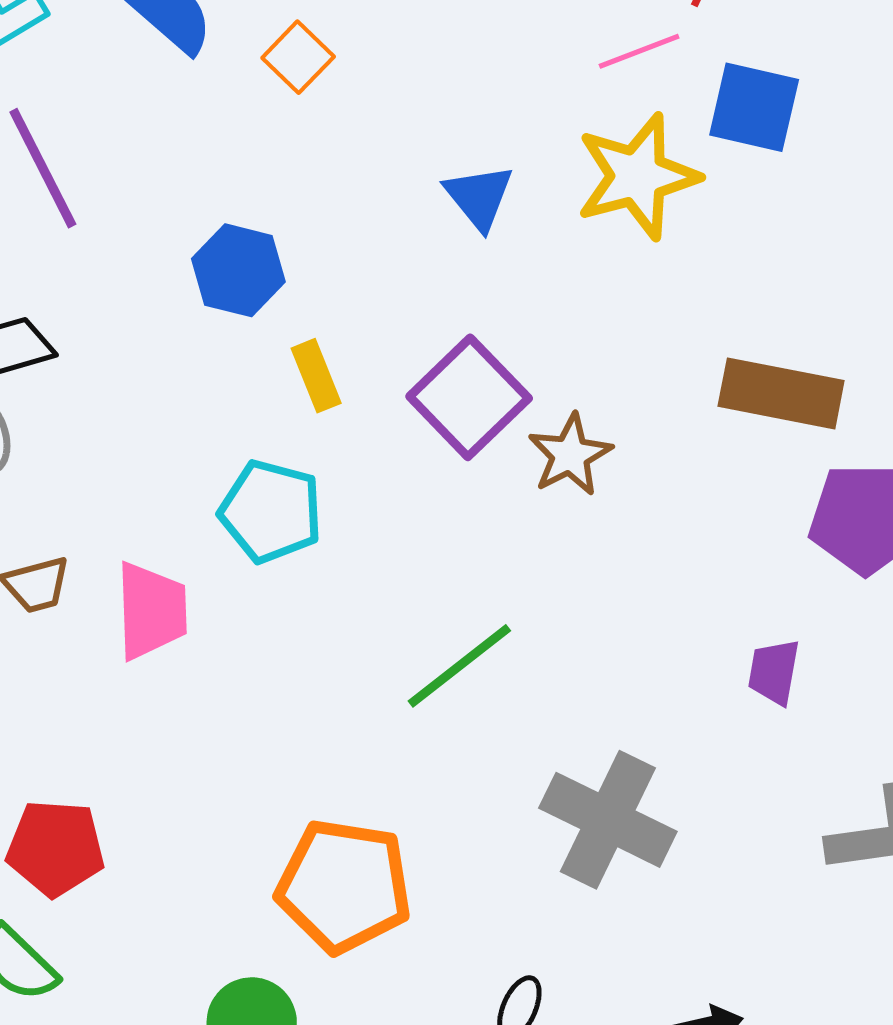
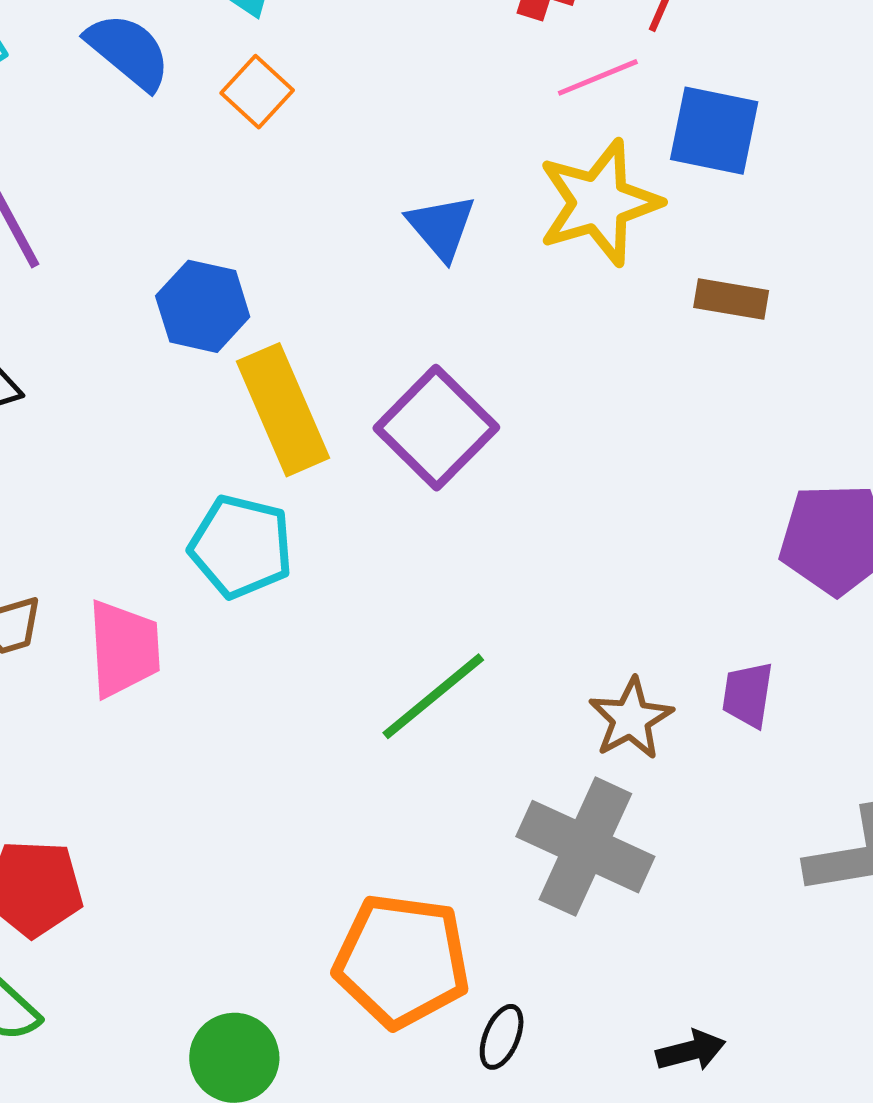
yellow rectangle: (316, 376) -> (283, 410), size x1.8
brown rectangle: (781, 393) -> (731, 299), moved, size x0.6
brown star: (570, 455) -> (631, 719), moved
orange pentagon: (344, 886) -> (402, 961), moved

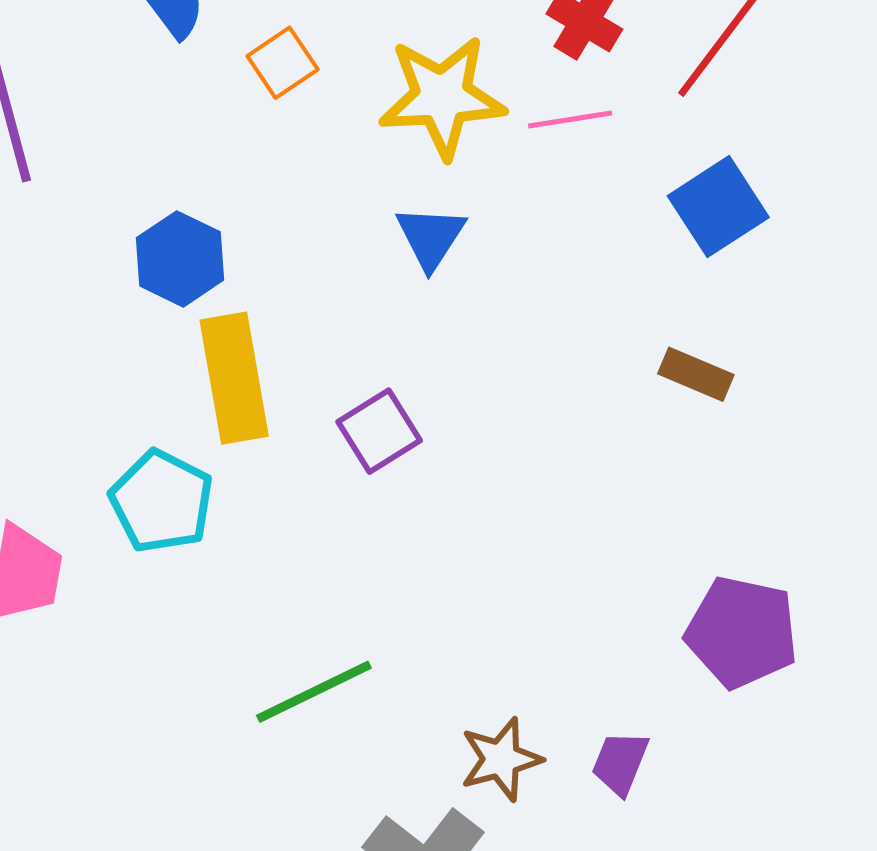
pink line: (598, 77) -> (570, 120), moved
blue square: (714, 131) -> (718, 207), turned 32
yellow star: (599, 203) -> (442, 97), moved
purple square: (436, 428) -> (379, 431), size x0.7

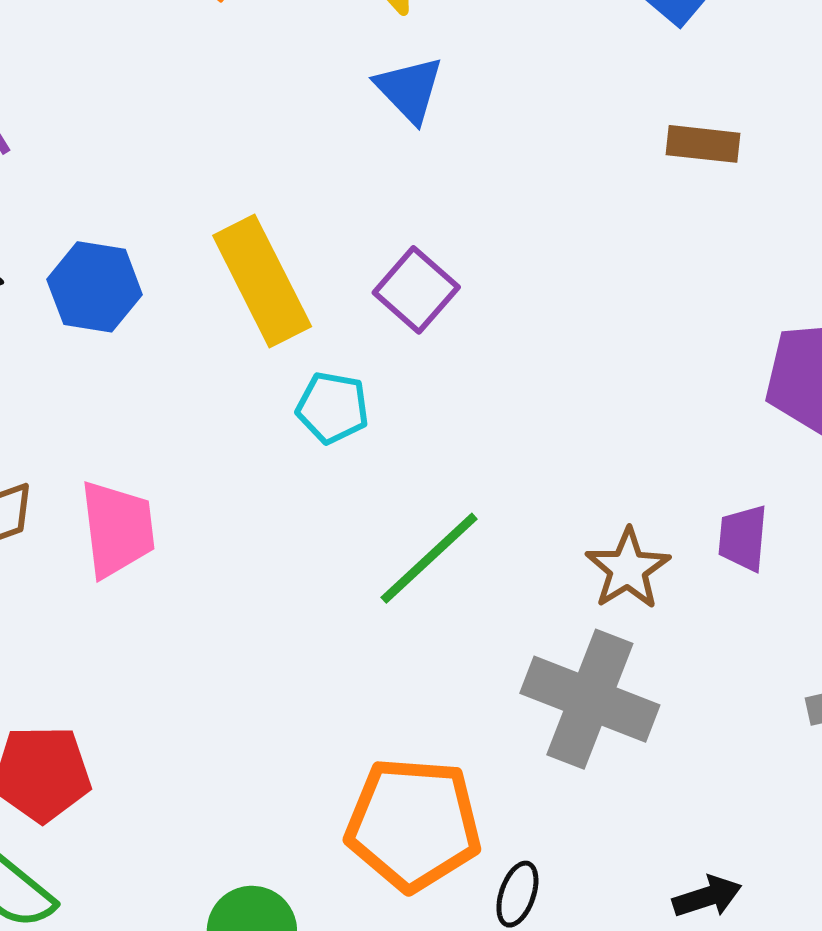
blue hexagon: (180, 259) -> (95, 287), moved
cyan pentagon: (162, 501) -> (333, 408), moved, size x0.7

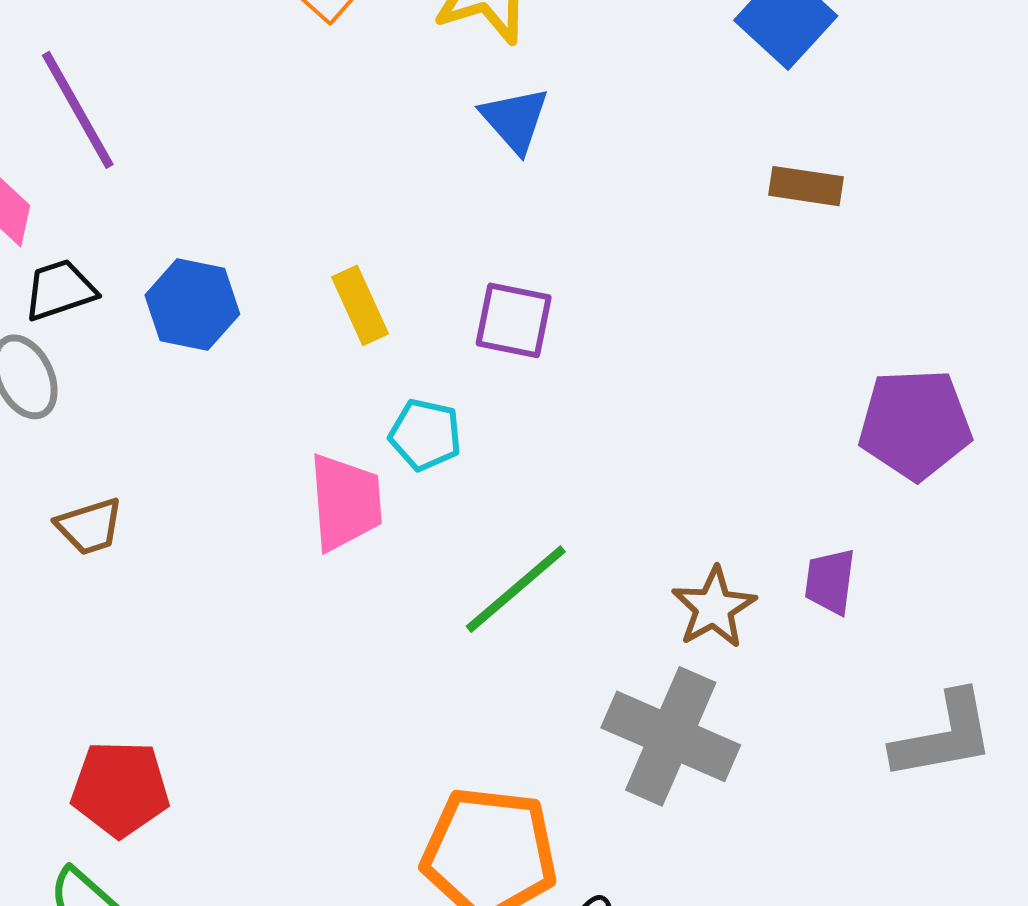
yellow rectangle: (262, 281) -> (360, 305), size x0.6
purple square: (416, 290) -> (514, 320), turned -32
pink trapezoid: (117, 529) -> (345, 502), moved

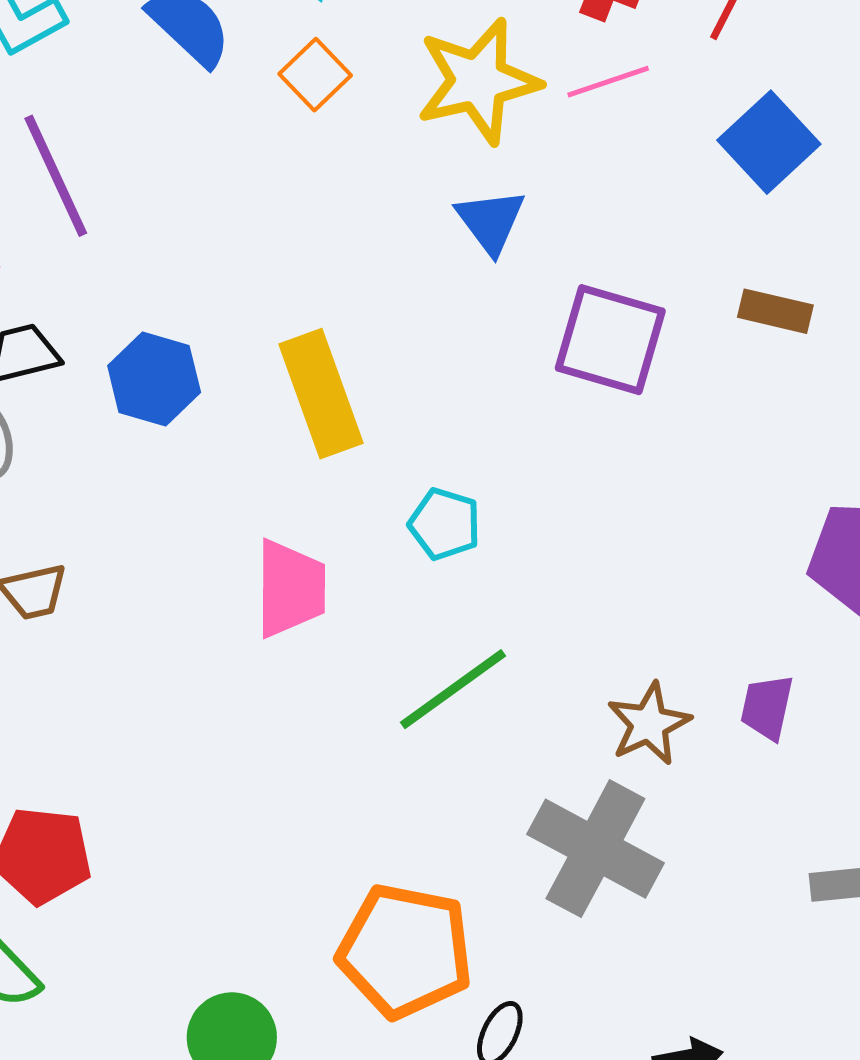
yellow rectangle: (360, 305) -> (321, 394), size x1.6
purple square: (514, 320) -> (610, 340), moved, size x1.4
cyan pentagon: (425, 435) -> (445, 524), moved

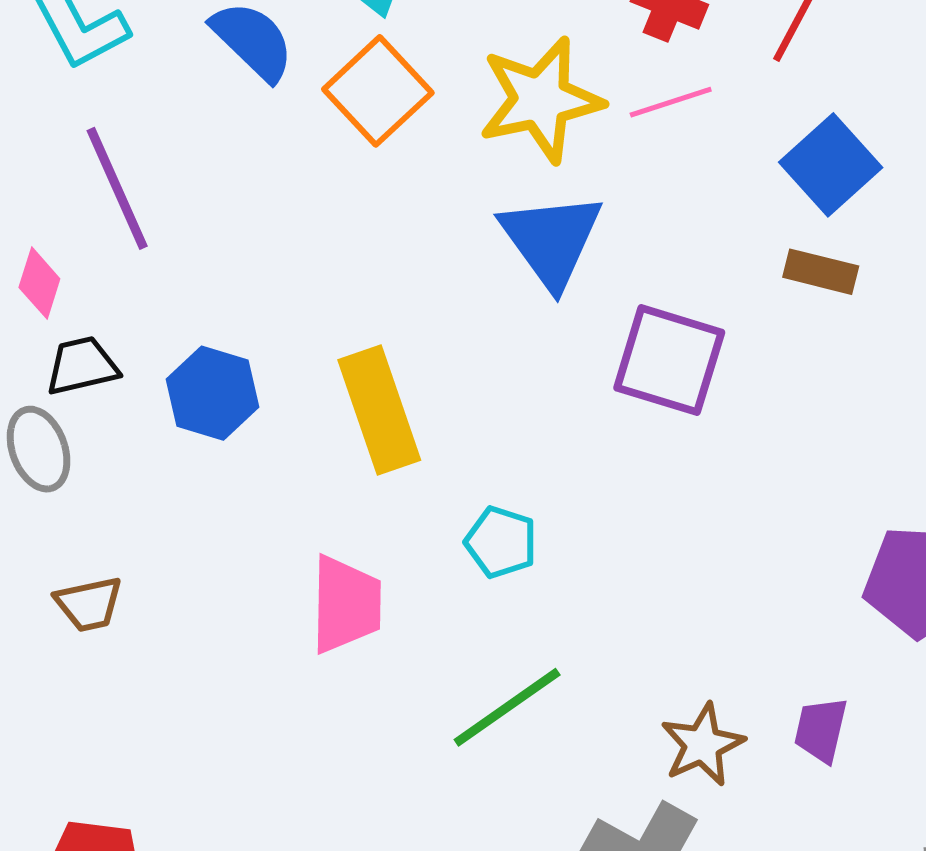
orange square: (315, 75) -> (378, 91), size x1.5
blue triangle: (491, 221) -> (551, 240), size x1.5
brown rectangle: (775, 311) -> (821, 272), moved

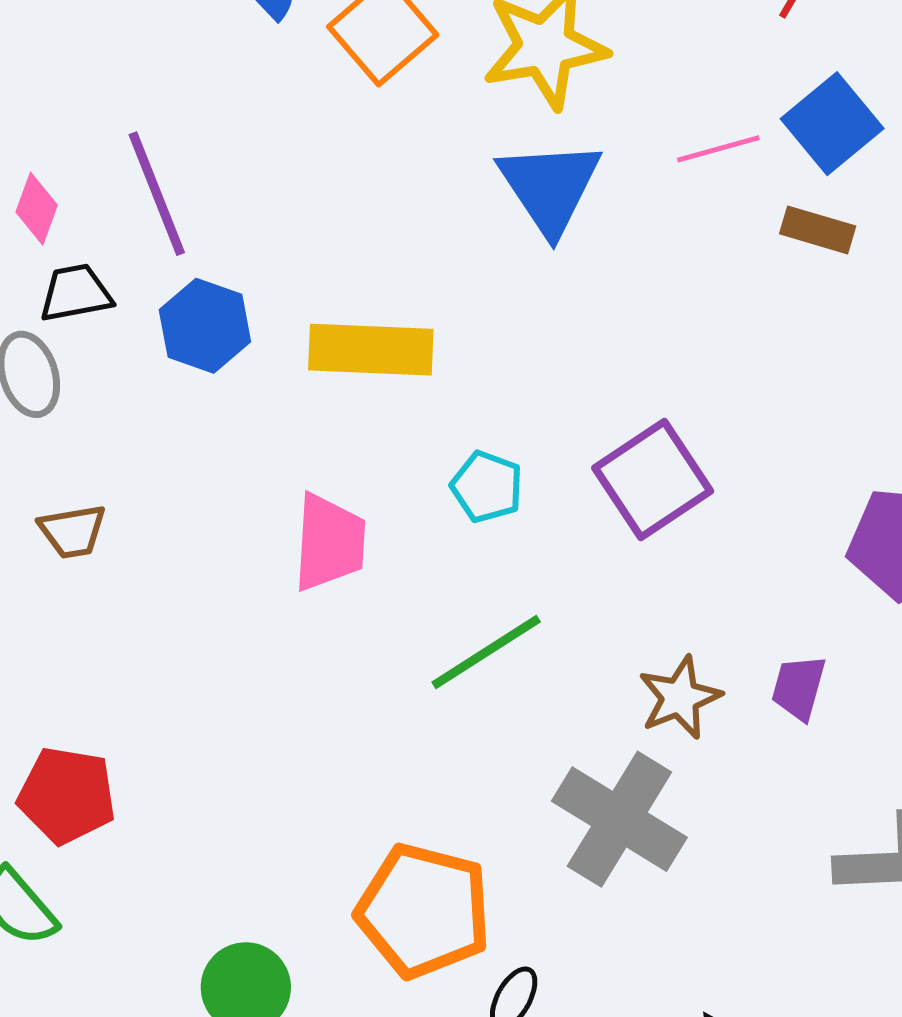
pink line: (671, 102) -> (718, 149), moved
purple line: (117, 188) -> (157, 194), moved
purple square: (669, 360) -> (653, 480), moved, turned 37
yellow rectangle: (379, 410) -> (371, 350), turned -71

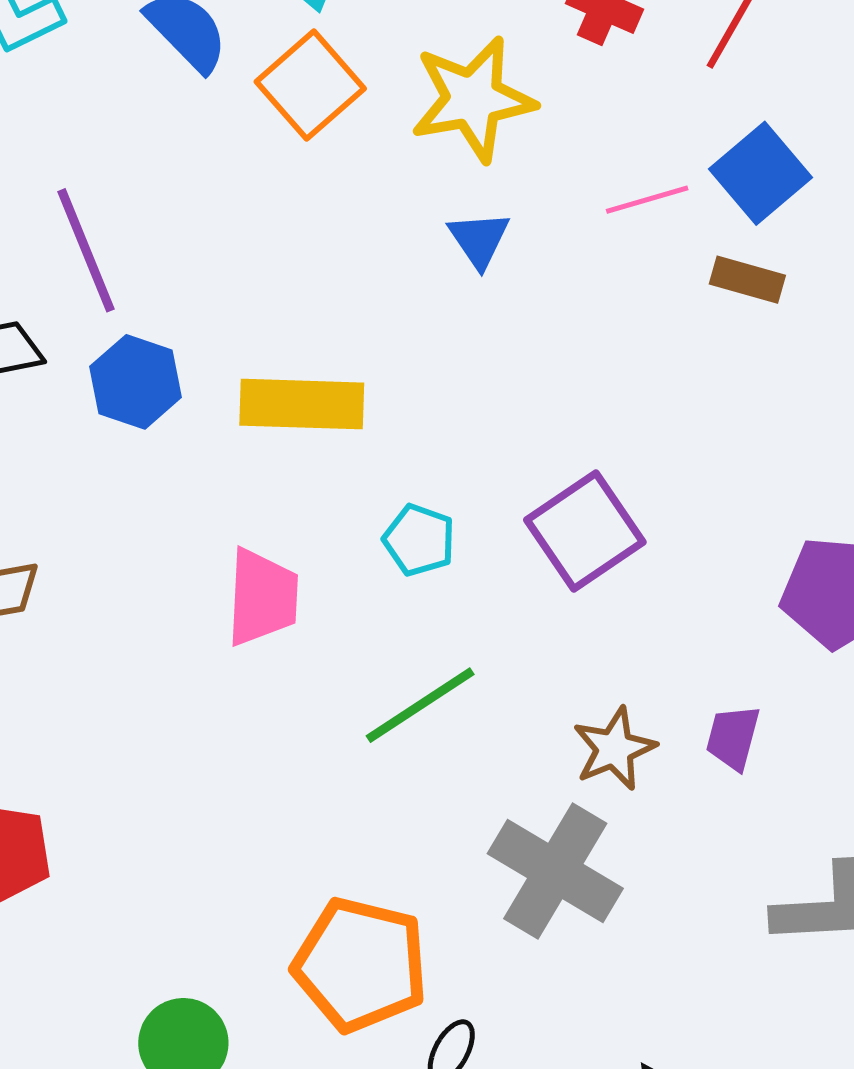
blue triangle: (550, 187) -> (479, 240), size x0.6

